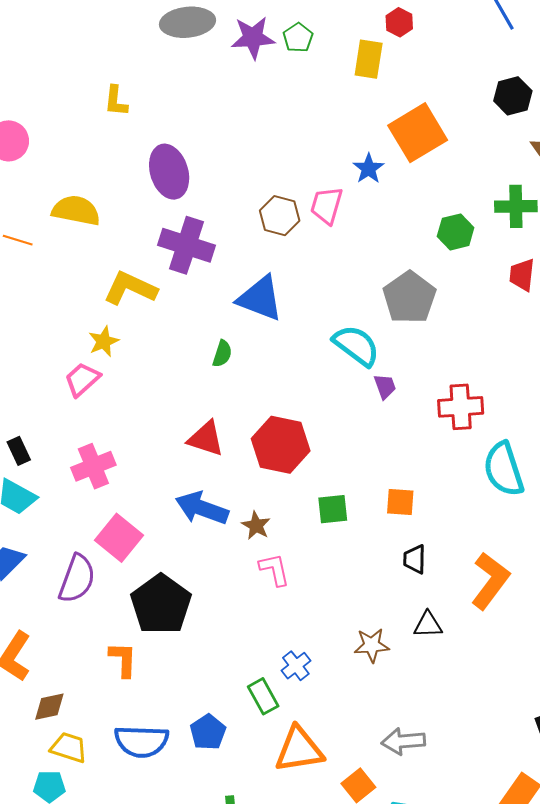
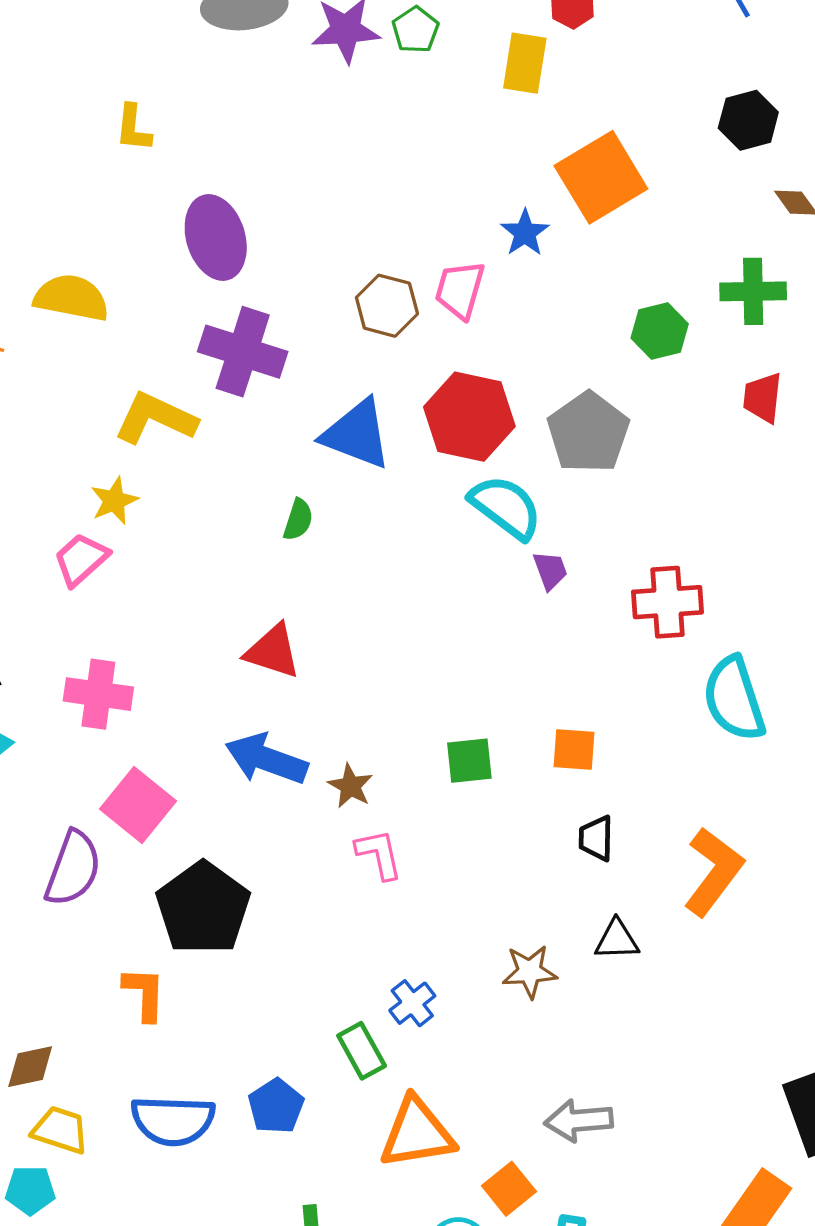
red hexagon: (281, 445) -> (469, 417), moved
pink cross: (93, 466) -> (98, 694), turned 30

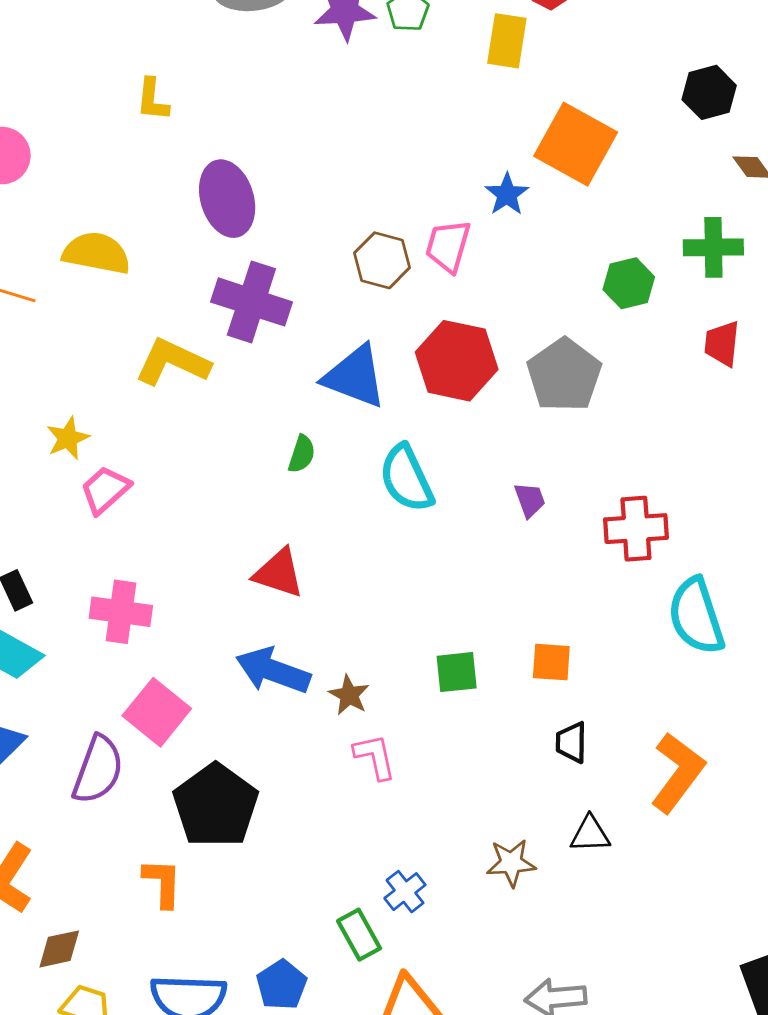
orange square: (601, 177) -> (576, 144), turned -30
yellow star: (114, 501) -> (68, 438), moved
cyan semicircle: (506, 507) -> (406, 478), moved, turned -152

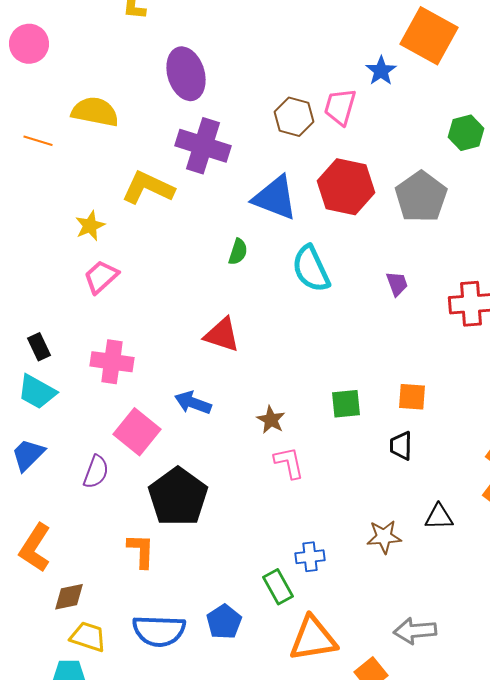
yellow star: (68, 438) -> (90, 226), moved
blue arrow: (273, 671) -> (193, 403), moved, size x0.7
black trapezoid: (571, 742) -> (401, 446), moved
purple semicircle: (98, 770) -> (96, 472), size x0.7
blue cross: (405, 892) -> (310, 557), turned 32

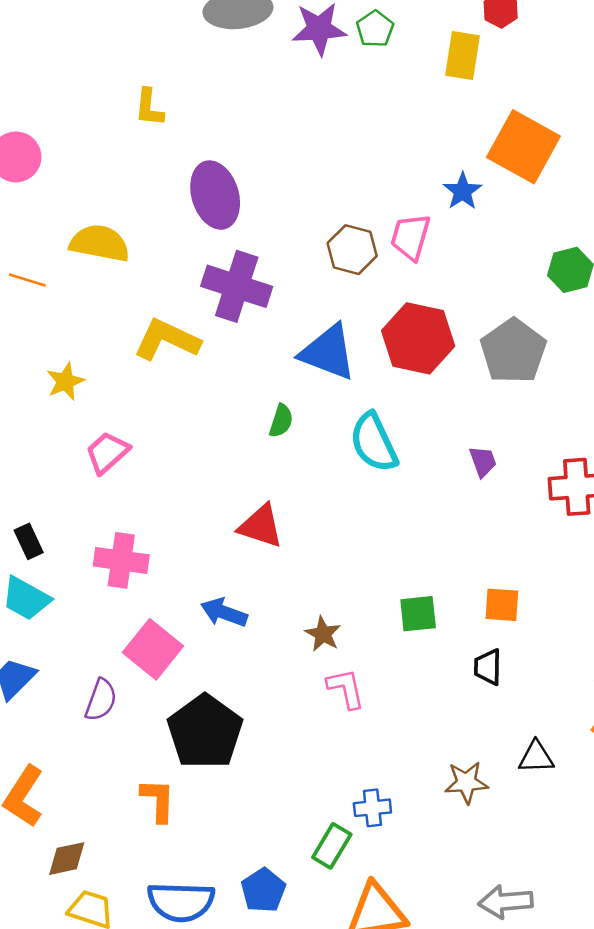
yellow star: (90, 226) -> (65, 382), moved
green rectangle: (278, 587) -> (332, 846), turned 60

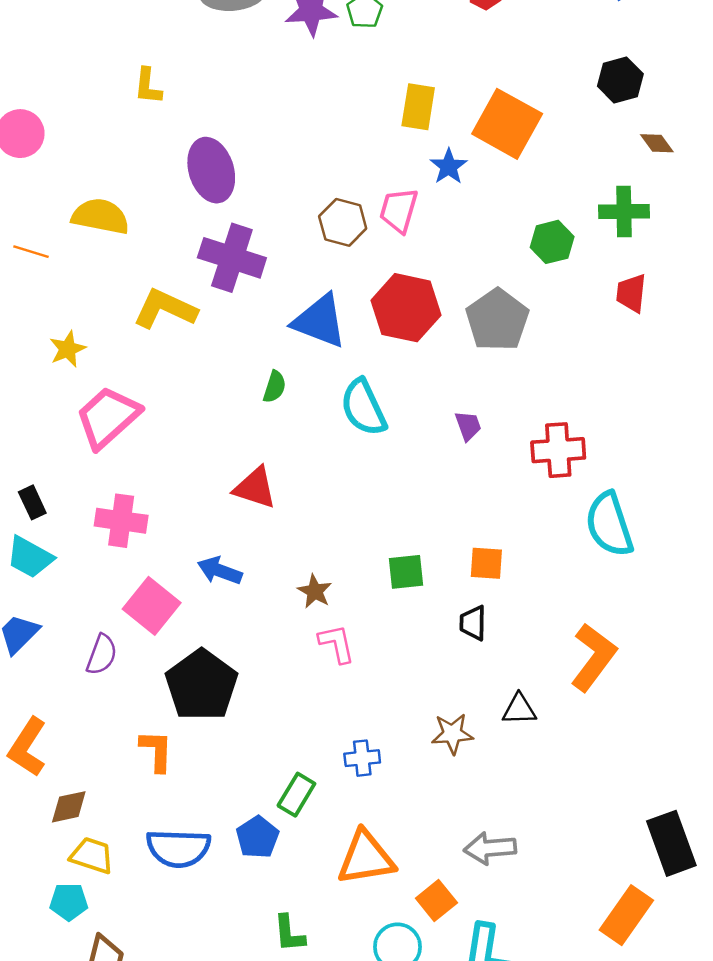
yellow rectangle: (463, 55) -> (418, 107), moved
pink trapezoid: (107, 453) -> (108, 417), size x1.5
green rectangle: (332, 846) -> (296, 795), moved

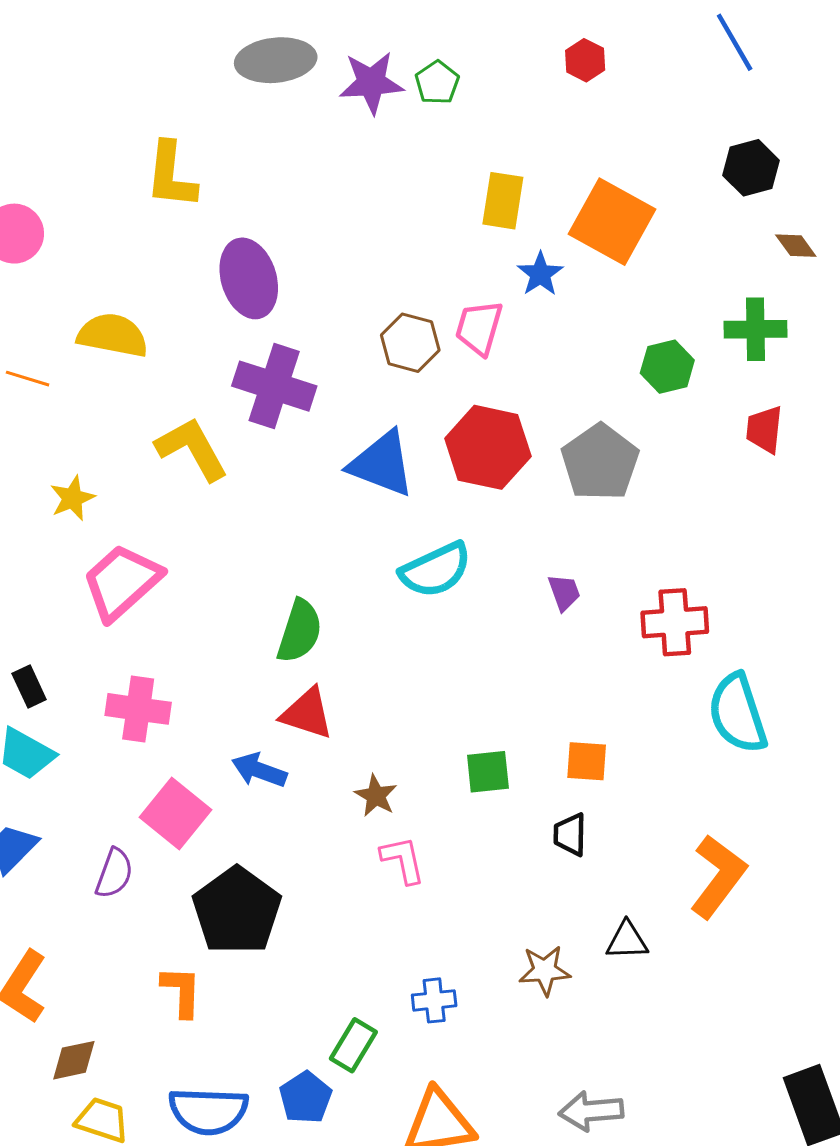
yellow L-shape: (148, 86) -> (171, 175), size x1.5
yellow L-shape: (165, 309) -> (192, 449), turned 36
green semicircle: (275, 387) -> (300, 631), moved, size x1.6
cyan semicircle: (363, 407) -> (436, 570), turned -90
red triangle: (255, 488) -> (307, 713), moved

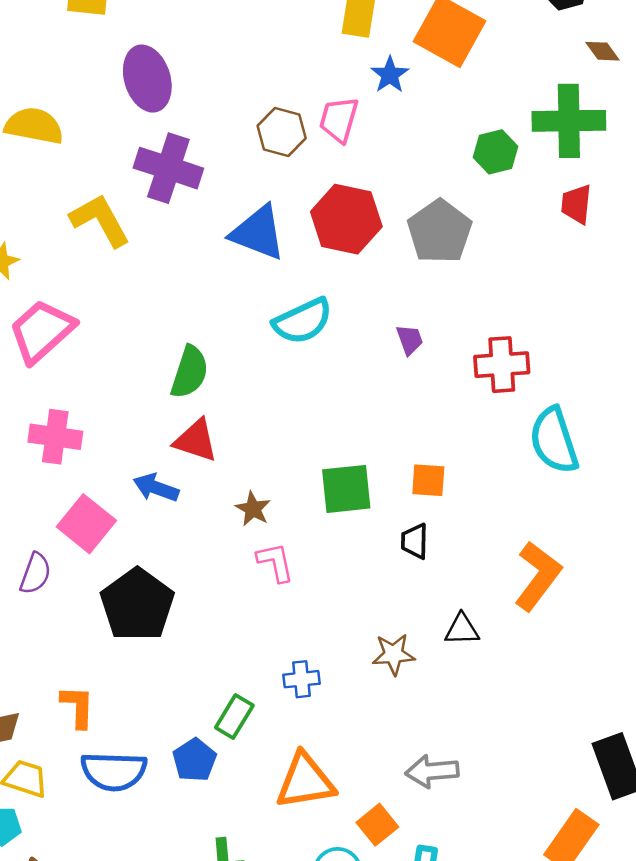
green cross: (755, 329) -> (569, 121), size x1.4
green square: (488, 772) -> (346, 489), size x1.4
orange L-shape: (181, 991) -> (78, 707), moved

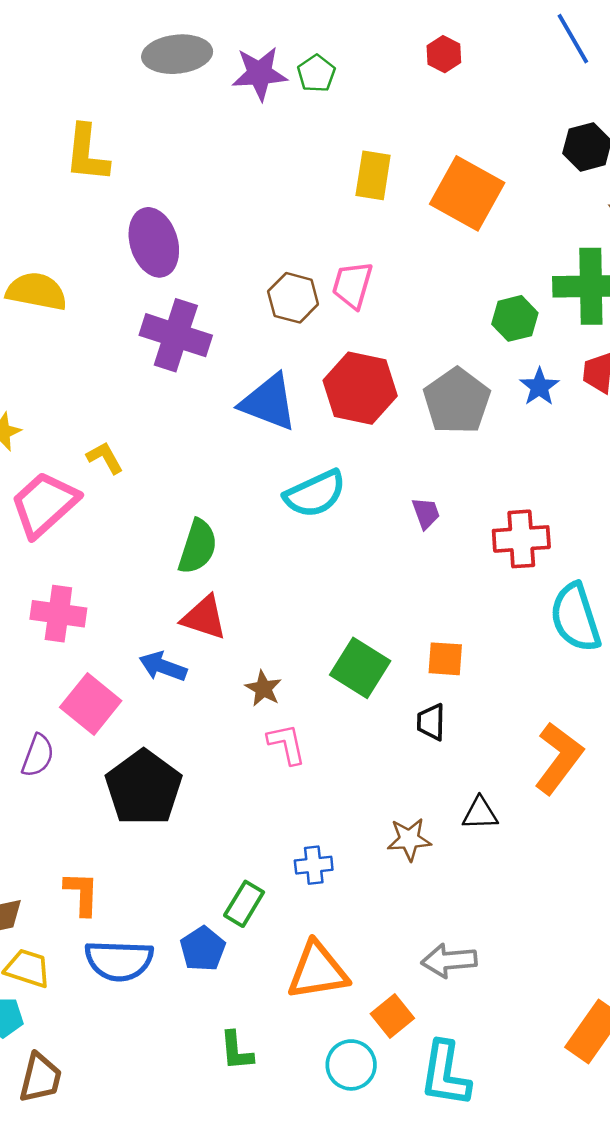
blue star: (390, 75) -> (539, 387), moved
yellow L-shape: (100, 220) -> (105, 458), moved, size x0.6
green square: (346, 489) -> (360, 668), turned 38

